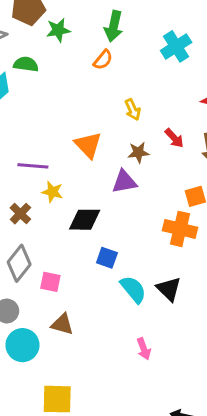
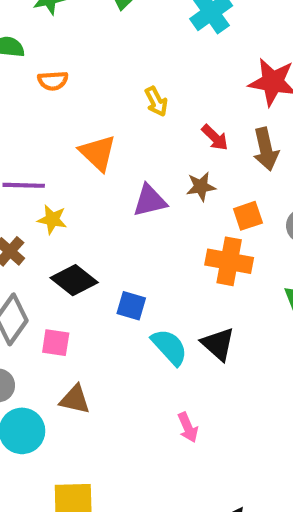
orange semicircle: (103, 60) -> (53, 81), moved, turned 50
brown star: (138, 152) -> (201, 187), moved
black diamond: (85, 220) -> (74, 280), moved, turned 40

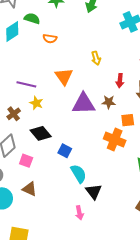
red arrow: (215, 138) -> (120, 81), turned 40
purple triangle: (150, 201) -> (83, 104), size x1.4
black triangle: (218, 344) -> (94, 192), moved

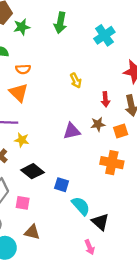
orange triangle: (64, 76) -> (19, 93), moved
purple triangle: (83, 104) -> (72, 131), size x0.7
orange square: (128, 120) -> (121, 131), moved

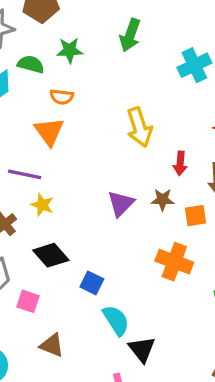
green star: (22, 27) -> (70, 50), moved
yellow arrow: (76, 81) -> (139, 127), size x1.6
purple triangle: (72, 131) -> (121, 204), turned -42
brown triangle: (32, 232) -> (52, 345), moved

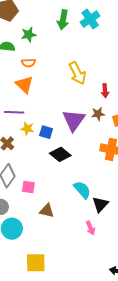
cyan cross: (194, 65) -> (90, 19), moved
purple triangle: (121, 204) -> (74, 120), size x1.4
black diamond: (51, 255) -> (60, 154), moved
blue square: (92, 283) -> (46, 132), moved
black triangle: (142, 349) -> (100, 204), turned 30

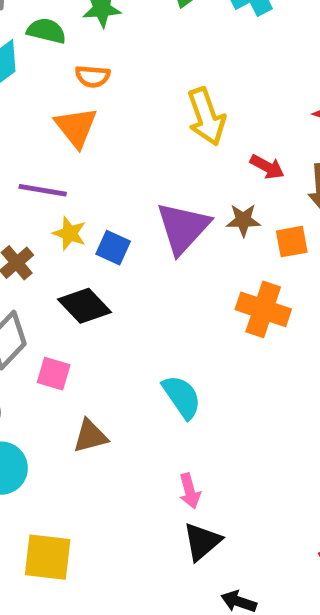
red arrow: (105, 91) -> (267, 167), turned -64
black diamond: (60, 154) -> (85, 306), moved
black triangle: (100, 204) -> (202, 542), moved
brown triangle: (47, 211) -> (90, 436), turned -35

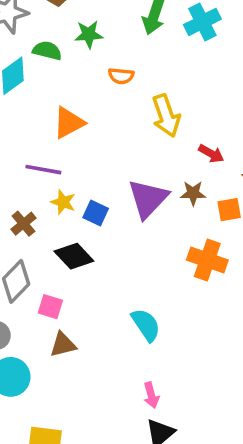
orange semicircle: (93, 76) -> (121, 76), moved
orange triangle: (76, 127) -> (69, 123), turned 40
brown triangle: (90, 436) -> (63, 345), moved

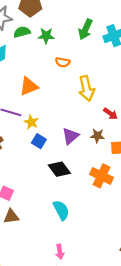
green semicircle: (47, 51) -> (22, 32), moved, turned -35
purple triangle: (148, 199) -> (70, 136), size x0.7
yellow star: (63, 202) -> (31, 122), moved
black diamond: (74, 256) -> (59, 169), moved

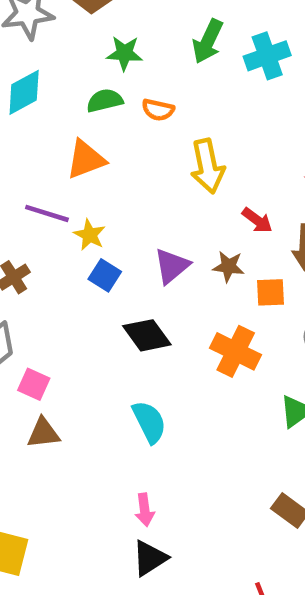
green semicircle: (22, 32) -> (105, 101), moved

